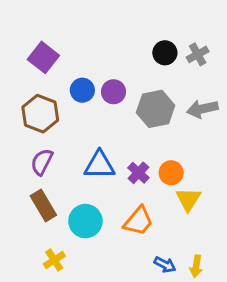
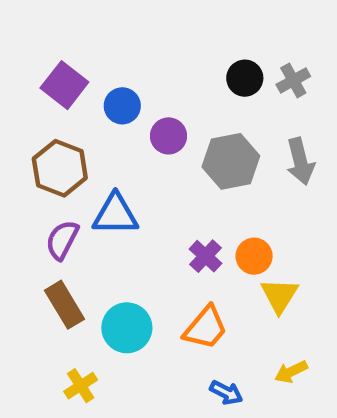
blue circle: (82, 90) -> (122, 106), moved
gray arrow: (202, 109) -> (300, 161), turned -92
blue triangle: (99, 165) -> (115, 215), moved
blue arrow: (165, 265) -> (226, 393), moved
yellow arrow: (196, 266) -> (291, 372), moved, turned 55

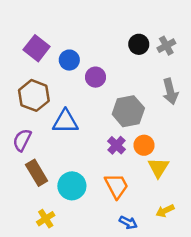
gray hexagon: (231, 161) -> (128, 111), moved
purple semicircle: (62, 240) -> (22, 140), moved
orange trapezoid: (205, 328) -> (116, 186), turned -68

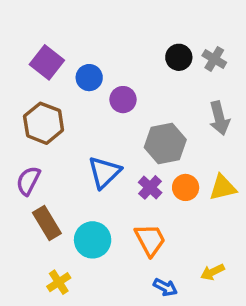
gray cross: (166, 46) -> (214, 59), turned -30
blue triangle: (65, 122) -> (104, 172), moved, turned -44
yellow triangle: (158, 168) -> (223, 187), moved, turned 45

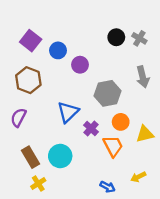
purple cross: (150, 187) -> (91, 129), moved
yellow triangle: (223, 187) -> (145, 134), moved
brown rectangle: (47, 223) -> (31, 157), moved
orange trapezoid: (150, 240) -> (113, 146), moved

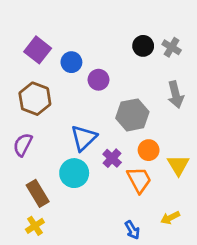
yellow triangle: (145, 134) -> (178, 165), turned -48
cyan circle: (60, 156) -> (74, 173), moved
yellow cross: (38, 183) -> (35, 226), moved
blue arrow: (107, 187) -> (132, 230), turned 32

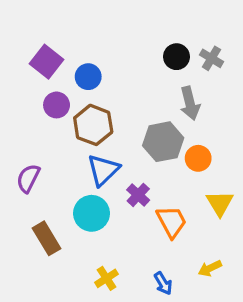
purple circle: (98, 80) -> (57, 105), moved
gray arrow: (176, 95) -> (190, 103), moved
brown hexagon: (35, 99) -> (93, 125), moved
orange circle: (149, 150) -> (198, 158), moved
yellow cross: (35, 226) -> (107, 278), moved

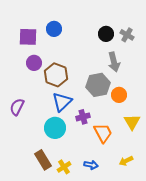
purple square: (47, 62) -> (28, 37), turned -36
blue circle: (88, 77) -> (54, 29), moved
purple cross: (138, 195) -> (83, 117), turned 32
brown rectangle: (47, 238) -> (43, 160), moved
blue arrow: (163, 283) -> (91, 165), moved, turned -48

